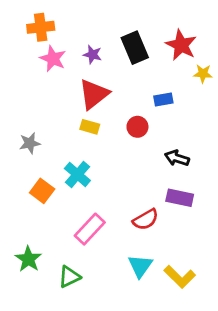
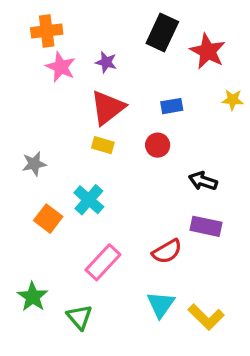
black rectangle: (135, 48) -> (162, 33), moved, turned 48
yellow star: (203, 74) -> (233, 100), moved
blue rectangle: (163, 100) -> (172, 106), moved
green triangle: (69, 277) -> (79, 317), turned -45

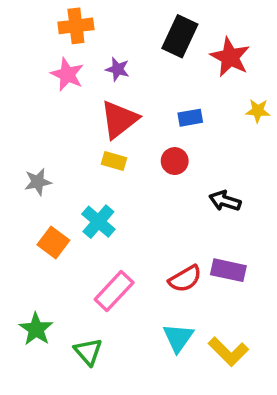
orange cross: (47, 31) -> (76, 26), moved
purple rectangle: (206, 226) -> (228, 270), moved

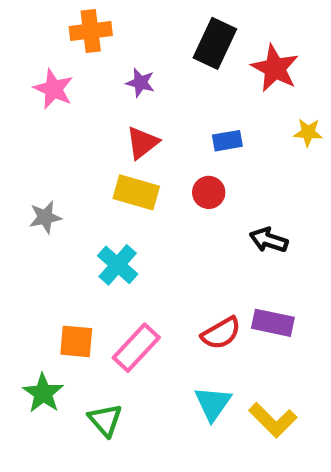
pink star: (67, 74) -> (53, 89), moved
red triangle: (119, 119) -> (142, 143), size x0.7
yellow rectangle: (114, 161) -> (136, 192), size x1.5
orange square: (53, 242) -> (76, 341), moved, turned -32

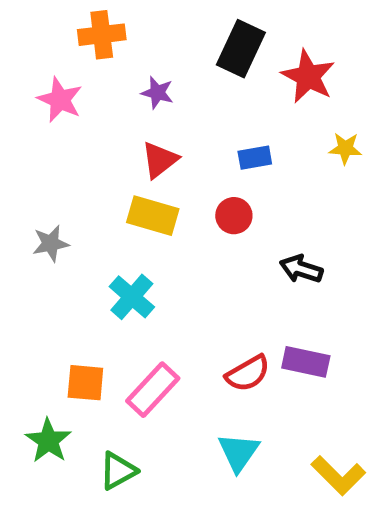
green triangle: (105, 420) -> (118, 471), turned 42
yellow L-shape: (273, 420) -> (338, 475), moved

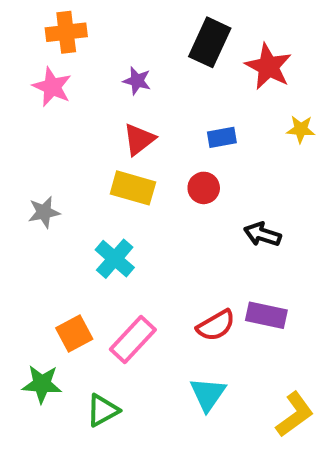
orange cross: (102, 35) -> (66, 32), moved
orange square: (85, 383) -> (74, 333), turned -33
green star: (48, 441) -> (42, 384), turned -30
yellow L-shape: (338, 475) -> (295, 414), turned -81

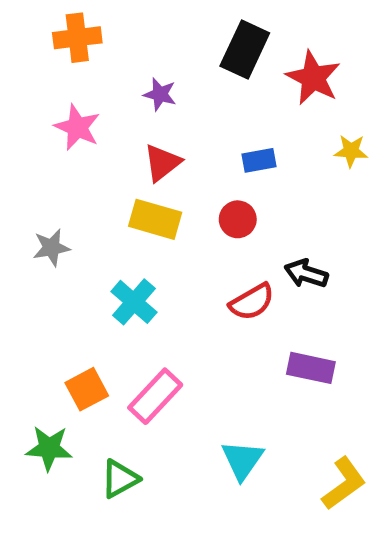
pink star: (52, 87) -> (77, 127), moved
red semicircle: (216, 325) -> (252, 302), moved

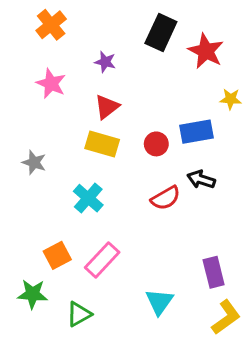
orange cross: (77, 38) -> (51, 25), turned -32
blue rectangle: (259, 160) -> (197, 132), moved, size x1.5
gray star: (51, 248) -> (34, 162), turned 30
purple rectangle: (311, 368) -> (214, 272), moved, turned 64

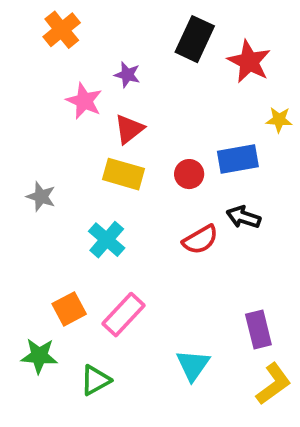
pink star: (51, 84) -> (84, 101), moved

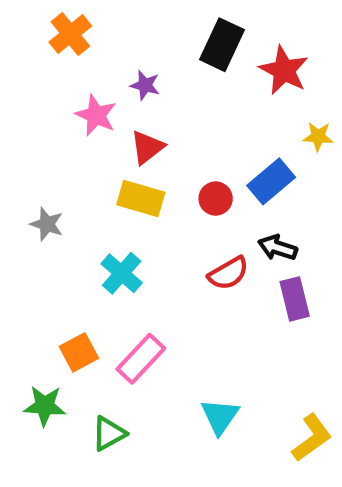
blue rectangle: (238, 159) -> (271, 181), turned -30
purple rectangle: (258, 330) -> (295, 299), moved

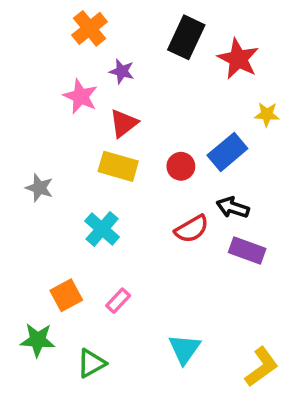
orange cross: (70, 34) -> (90, 28), moved
purple rectangle: (295, 299) -> (247, 250), turned -56
pink rectangle: (141, 359) -> (118, 301), size x0.6

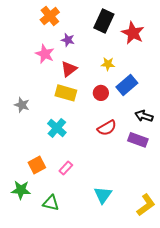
yellow star: (267, 114) -> (108, 64), moved
black arrow: (233, 207) -> (144, 116), moved
green triangle: (91, 363) -> (51, 203), turned 42

